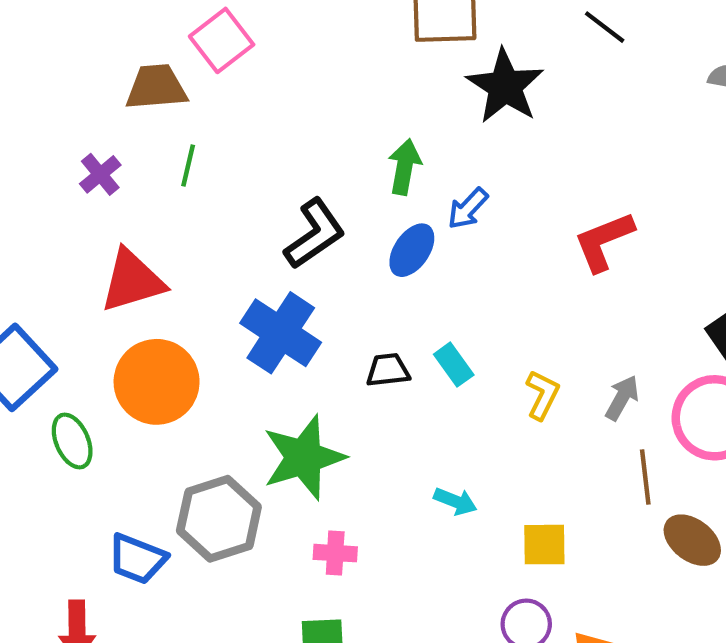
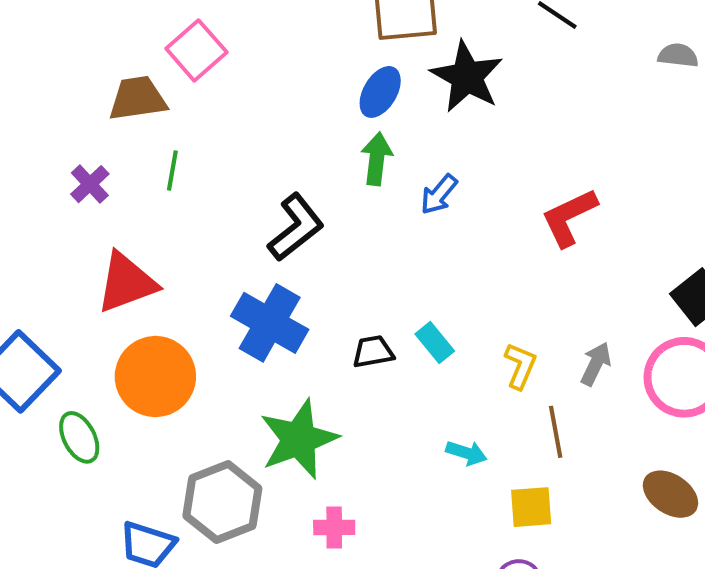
blue ellipse: (412, 250) -> (380, 92), moved
brown line: (645, 477) -> (556, 432), moved
cyan arrow: (455, 501) -> (466, 453), moved

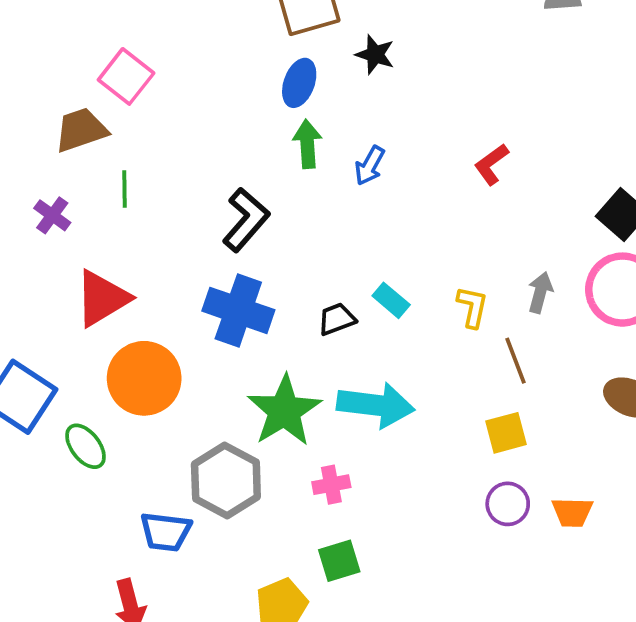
black star: (467, 77) -> (375, 54), size x0.6
red L-shape: (569, 217) -> (491, 164), size x0.7
cyan arrow: (466, 453) -> (376, 405), moved, size x2.0

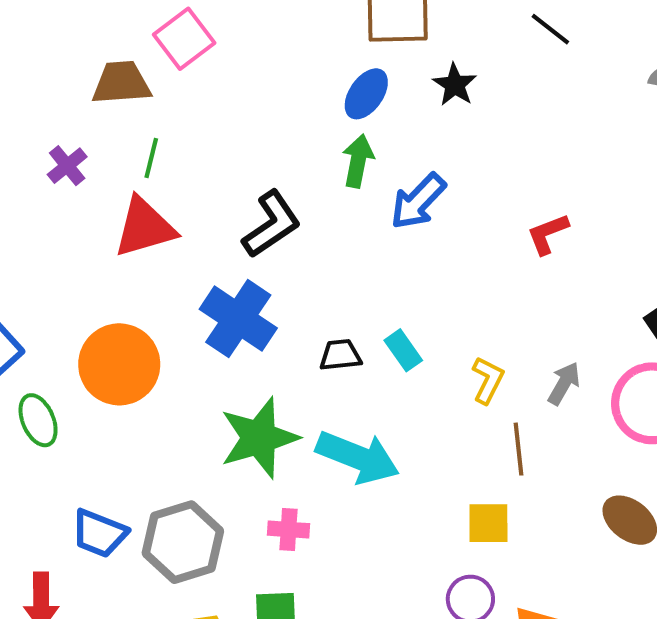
blue arrow: (370, 166) -> (418, 201), size x1.4
red triangle: (102, 298) -> (145, 227), moved
gray hexagon: (226, 481) -> (183, 542), moved

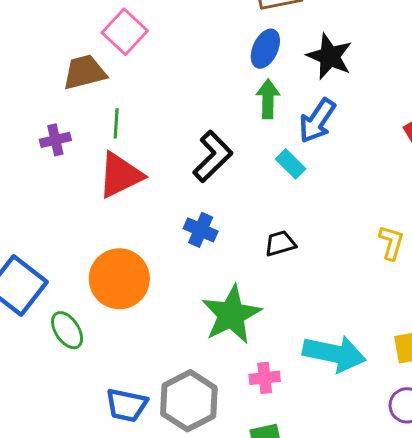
black star: (455, 85) -> (330, 56), moved, size x1.4
purple cross: (67, 166) -> (55, 140), turned 36
blue cross: (238, 319) -> (201, 230), size x0.6
cyan rectangle: (403, 350) -> (291, 164), moved
cyan arrow: (358, 457) -> (334, 354), moved

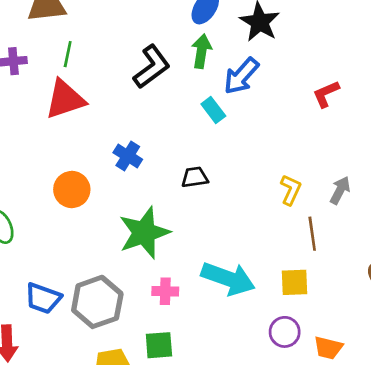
black L-shape: (213, 156) -> (152, 67), moved
orange circle: (119, 279) -> (72, 189), moved, size x0.7

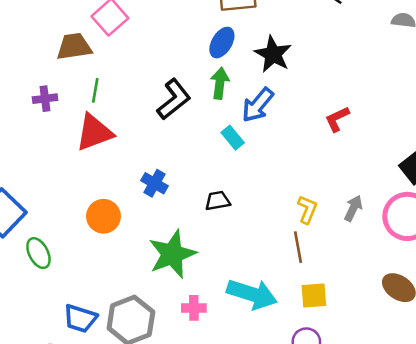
brown line: (312, 234) -> (298, 247), moved

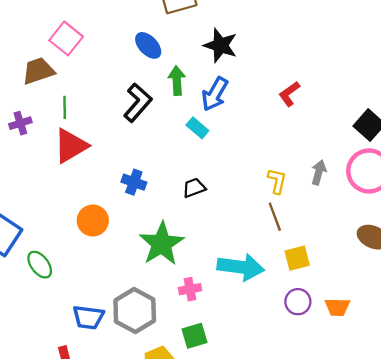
blue ellipse: (222, 43) -> (148, 45), moved, turned -64

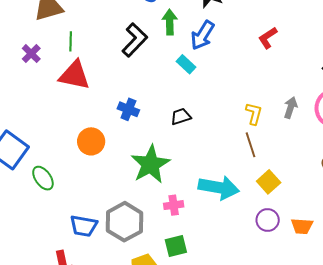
purple cross: (20, 123) -> (31, 54), turned -30
red triangle: (71, 146) -> (74, 75), turned 40
yellow square: (297, 258) -> (269, 182), turned -30

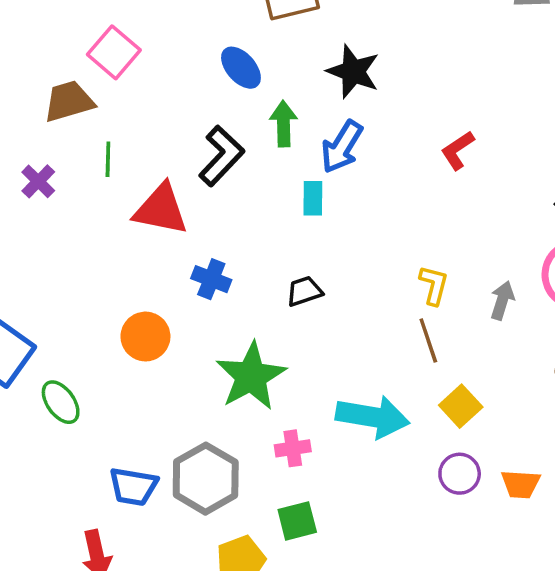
cyan rectangle: (186, 64) -> (313, 198), turned 48
red triangle: (74, 75) -> (161, 209), moved
gray arrow: (291, 108) -> (502, 300), moved

